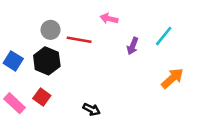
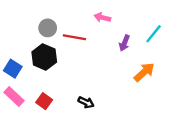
blue square: (13, 61) -> (13, 69), moved
orange arrow: (172, 78) -> (144, 72), moved
red square: (42, 97) -> (44, 101), moved

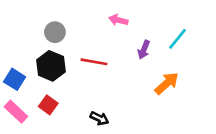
red line: (74, 37) -> (94, 62), moved
red square: (44, 101) -> (48, 105), moved

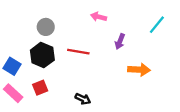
cyan line: (177, 39) -> (157, 25), moved
orange arrow: (167, 83) -> (139, 70), turned 45
red square: (48, 105) -> (40, 88), turned 32

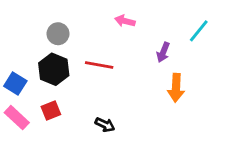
purple arrow: (120, 42) -> (163, 52), moved
orange arrow: (139, 70) -> (176, 88), turned 90

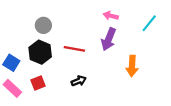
pink arrow: (125, 21) -> (111, 16), moved
purple arrow: (163, 52) -> (109, 39), moved, size x1.5
black arrow: (105, 125) -> (79, 81), moved, turned -48

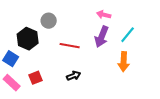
cyan line: (149, 23) -> (128, 35), moved
gray circle: (43, 25) -> (49, 21), moved
black hexagon: (40, 52) -> (28, 39), moved

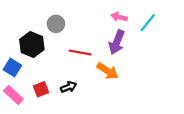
cyan line: (128, 35) -> (148, 23), moved
orange arrow: (124, 62) -> (108, 71), moved, turned -60
black arrow: (74, 76) -> (69, 87), moved

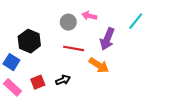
pink arrow: (119, 17) -> (89, 16), moved
gray circle: (56, 24) -> (68, 22), moved

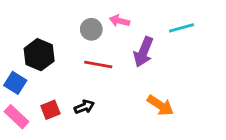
cyan line: (136, 21) -> (182, 28), turned 36
orange arrow: (99, 65) -> (160, 105), moved

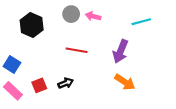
gray circle: (91, 29) -> (71, 14), moved
purple arrow: (143, 52) -> (120, 51), moved
black hexagon: (39, 55) -> (32, 25), moved

